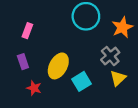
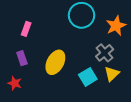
cyan square: (82, 81) -> (88, 77), moved
red star: (34, 88) -> (15, 83), moved

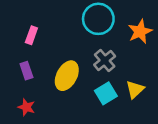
gray cross: (105, 53) -> (105, 61), moved
red star: (15, 83) -> (26, 107), moved

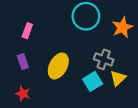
gray cross: (105, 61) -> (104, 59), moved, turned -30

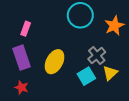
gray cross: (104, 59) -> (97, 55), turned 30
purple rectangle: (23, 62) -> (22, 58), size x1.6

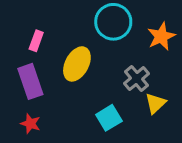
yellow ellipse: (55, 62) -> (77, 64), moved
cyan square: (86, 76) -> (109, 118), moved

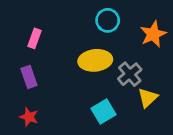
cyan circle: (113, 22) -> (108, 20), size x0.7
yellow ellipse: (77, 64) -> (95, 60), moved, turned 56
purple rectangle: (30, 81) -> (29, 77), size x0.7

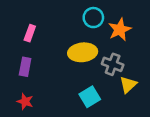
orange star: (153, 34) -> (120, 30), moved
gray cross: (130, 74) -> (113, 64), turned -30
purple rectangle: (29, 77) -> (25, 67), turned 30

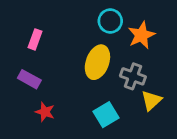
yellow ellipse: (83, 52) -> (97, 62), turned -64
purple rectangle: (25, 67) -> (29, 79), turned -72
red star: (25, 101) -> (45, 112), moved

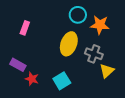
orange star: (141, 35) -> (100, 25), turned 30
purple rectangle: (29, 79) -> (18, 65), moved
cyan square: (106, 115) -> (62, 81), moved

